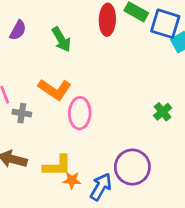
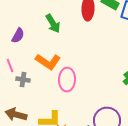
purple semicircle: (18, 30) -> (18, 36), moved

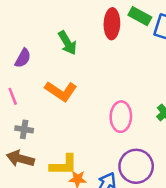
gray cross: (23, 80) -> (24, 129), moved
pink ellipse: (67, 80) -> (121, 117), moved

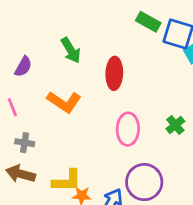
red ellipse: (112, 24) -> (114, 73), moved

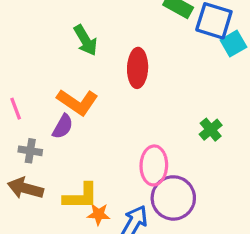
purple semicircle: (23, 67) -> (63, 126), moved
pink ellipse: (128, 129) -> (154, 165), moved

